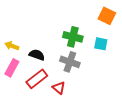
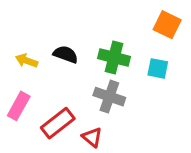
yellow arrow: (12, 46) -> (27, 61), moved
black semicircle: (37, 55) -> (66, 54), moved

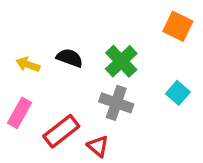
green cross: (114, 58) -> (121, 61), turned 32
cyan square: (158, 68) -> (178, 93), moved, turned 30

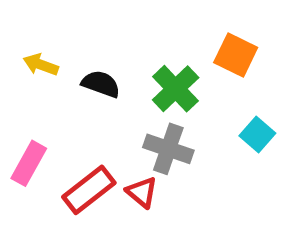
orange square: (178, 26) -> (236, 55), moved
yellow arrow: (28, 65) -> (41, 65), moved
red triangle: (98, 146) -> (142, 192), moved

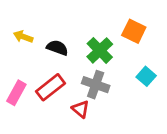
red rectangle: (89, 190) -> (51, 87), moved

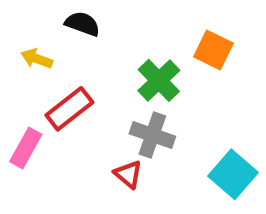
black semicircle: (57, 48) -> (83, 24), moved
cyan square: (146, 76) -> (233, 174), moved, size x1.5
red rectangle: (51, 87) -> (69, 109), moved

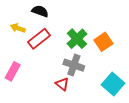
orange square: (213, 50) -> (103, 42), moved, turned 30
red rectangle: (69, 109) -> (39, 39), moved

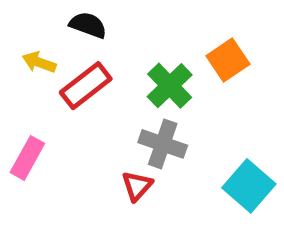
orange square: (103, 42) -> (228, 60), moved
red triangle: (62, 84) -> (137, 186), turned 32

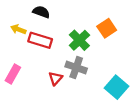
red rectangle: (86, 86) -> (40, 40), turned 55
red triangle: (137, 186) -> (55, 78), moved

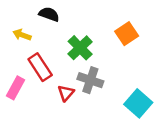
red rectangle: (40, 40) -> (40, 67), moved, turned 40
green cross: (79, 40) -> (80, 48), moved

